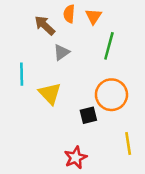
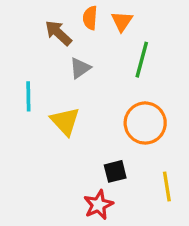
black square: (88, 115) -> (115, 171), moved

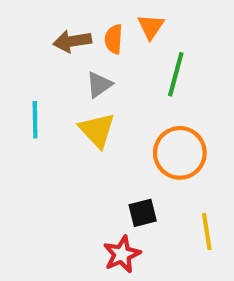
orange semicircle: (90, 18) -> (114, 39), moved
brown arrow: (58, 33) -> (72, 41), turned -52
yellow triangle: (65, 121) -> (97, 130), moved

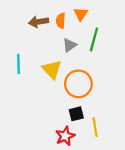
gray triangle: (99, 85) -> (70, 45), moved
orange circle: (180, 153) -> (78, 84), moved
yellow line: (207, 232) -> (95, 127), moved

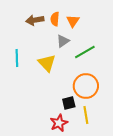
orange triangle: (81, 14) -> (73, 21), moved
green line: (94, 39) -> (85, 52), moved, turned 45
orange circle: (78, 84) -> (86, 86), moved

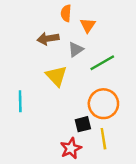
orange semicircle: (55, 19) -> (66, 13), moved
brown arrow: (35, 20) -> (48, 39), moved
cyan line: (17, 58) -> (20, 101), moved

